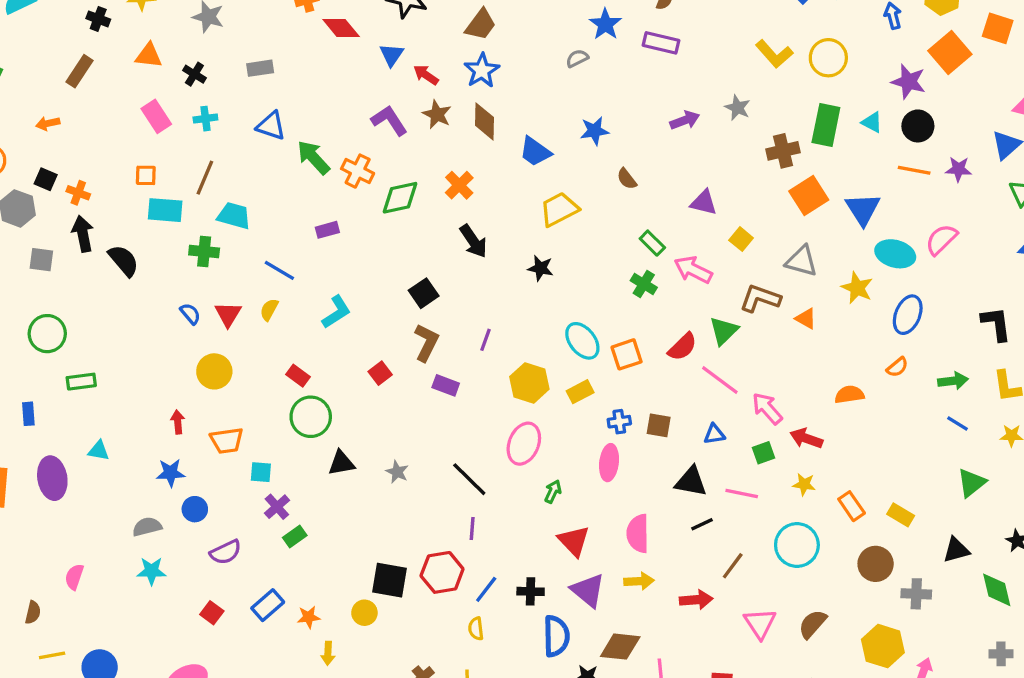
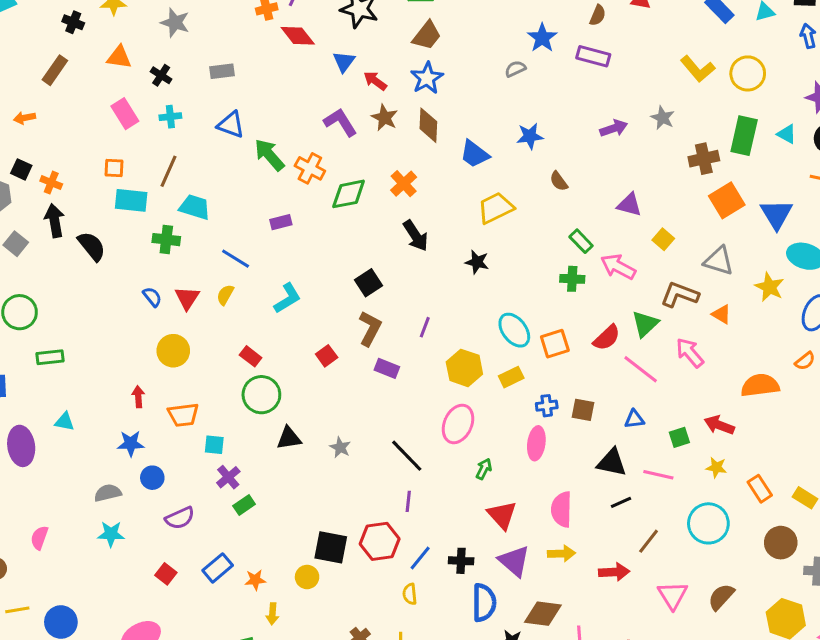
gray square: (41, 260) -> (16, 244), turned 30
green cross: (644, 284) -> (572, 279), turned -30
orange semicircle: (849, 395) -> (760, 385), size x1.4
pink arrow: (767, 408) -> (690, 353), moved

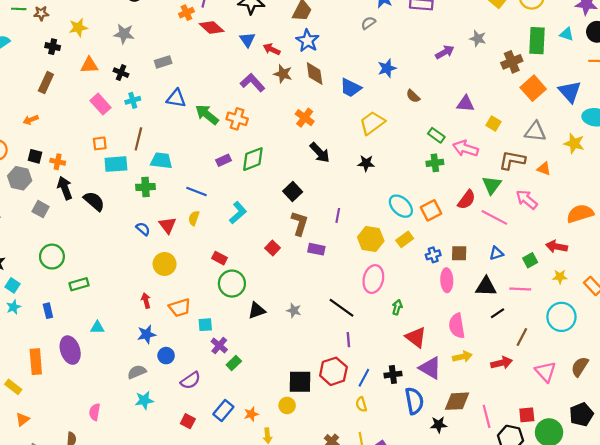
green diamond: (349, 194) -> (253, 159), moved
pink ellipse: (536, 443) -> (447, 280), moved

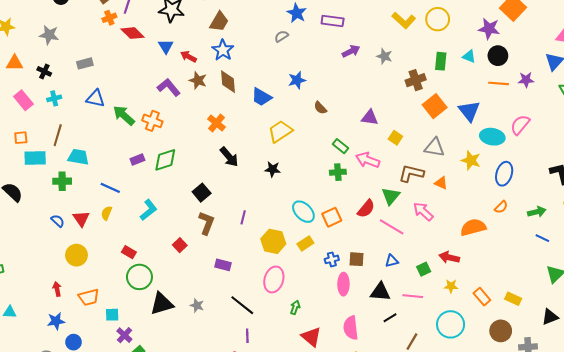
green rectangle: (537, 41) -> (441, 61), size x0.7
purple arrow: (445, 52) -> (351, 51), moved
purple rectangle: (316, 249) -> (223, 265), moved
black triangle: (257, 310) -> (162, 304), size x1.4

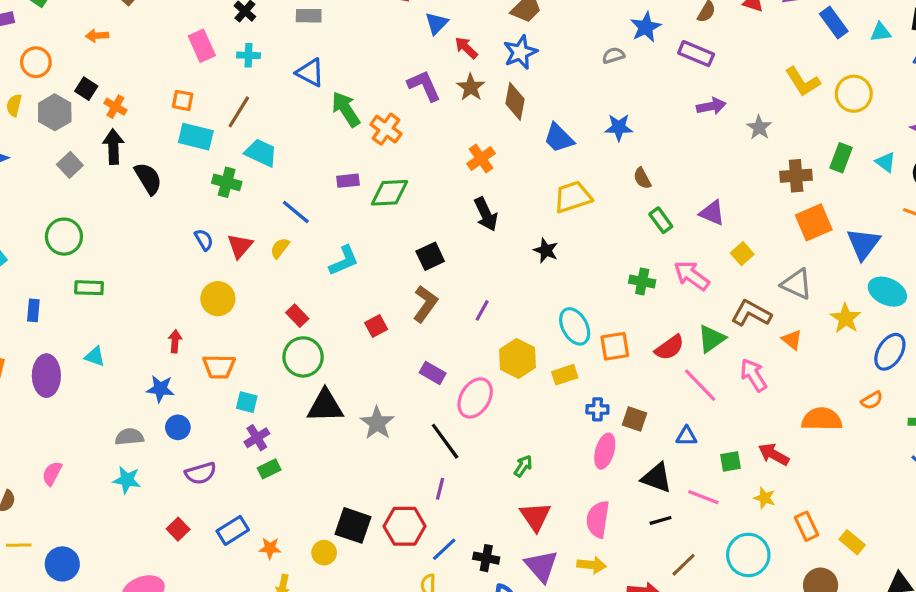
green rectangle: (340, 146) -> (661, 220), moved
pink ellipse: (274, 279) -> (475, 398), moved
gray star: (197, 305) -> (377, 423), size x1.5

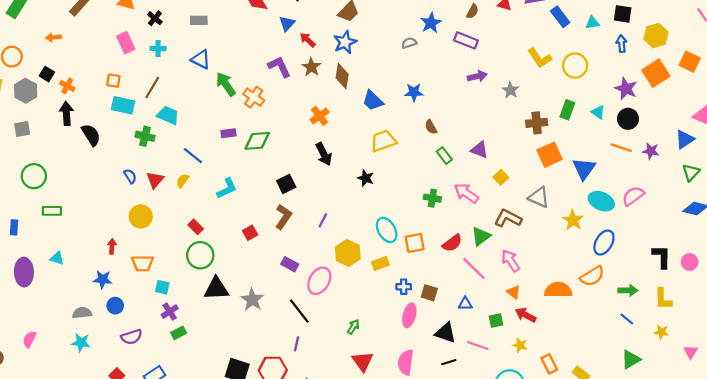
gray square: (70, 165) -> (22, 129), moved, turned 35
orange triangle: (792, 340) -> (514, 292), moved
orange semicircle: (872, 400) -> (592, 276), size x1.6

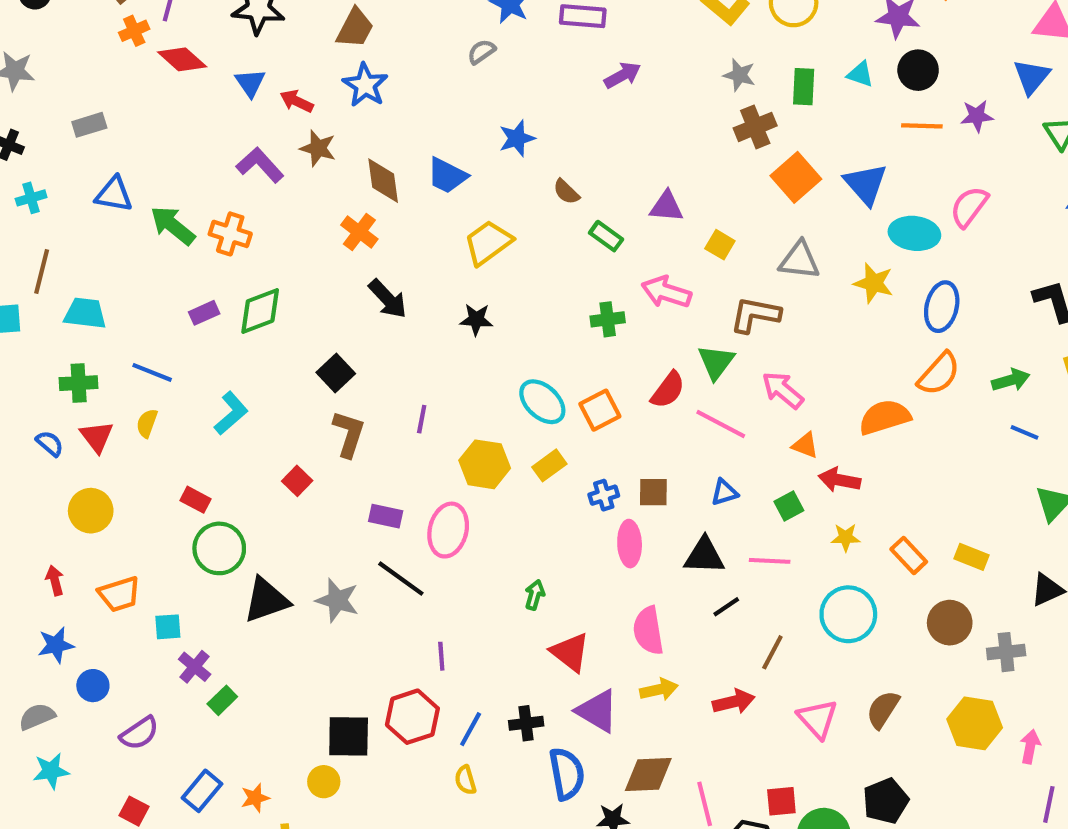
brown diamond: (342, 76) -> (383, 181), moved
gray star: (510, 90) -> (739, 75), moved
green cross: (145, 136) -> (79, 383), moved
black line: (299, 311) -> (401, 579), moved

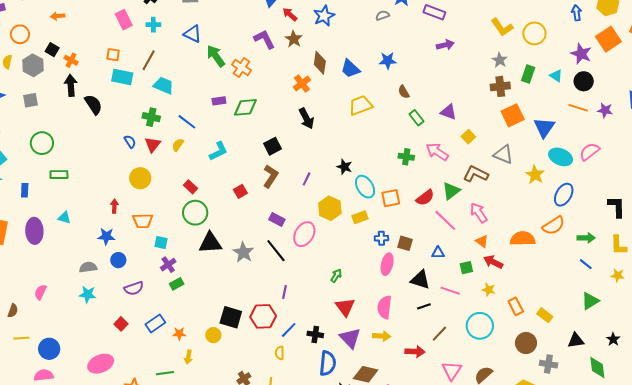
black star: (476, 319) -> (344, 167), moved

